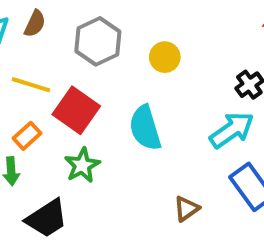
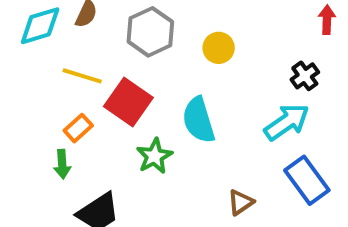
green star: (82, 165) -> (154, 156), moved

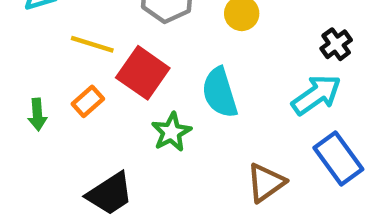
green arrow: (62, 164) -> (37, 115), moved
brown triangle: (241, 202) -> (266, 183), size x1.4

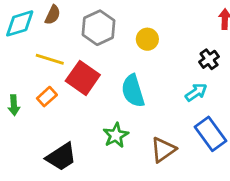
cyan arrow: (316, 95) -> (196, 92), size x0.7
green star: (171, 132) -> (116, 135), moved

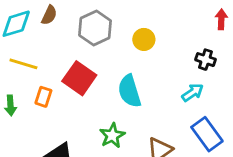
yellow line: (50, 59) -> (23, 64), moved
black cross: (209, 59) -> (206, 60), turned -36
orange rectangle: (47, 97) -> (43, 97), turned -30

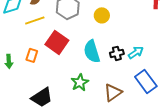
black cross: (206, 60) -> (117, 53), moved, turned -32
yellow line: (23, 64) -> (35, 20), moved, turned -36

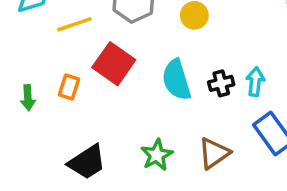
cyan arrow: (136, 52) -> (255, 82), turned -49
green star: (80, 82) -> (157, 155), moved

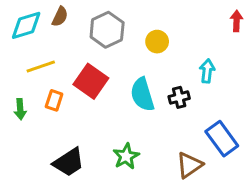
yellow line: (74, 24) -> (41, 67), moved
cyan arrow: (255, 82) -> (207, 71), moved
brown triangle: (214, 153) -> (189, 165), moved

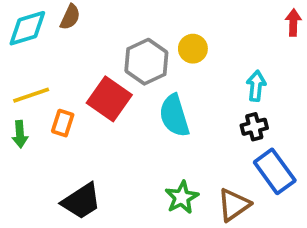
gray hexagon: (107, 30) -> (146, 62), moved
yellow line: (41, 67) -> (31, 95), moved
black cross: (179, 97) -> (254, 127), moved
green star: (126, 156) -> (182, 197), moved

